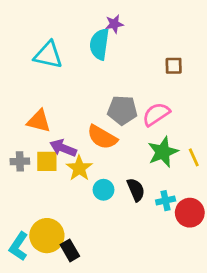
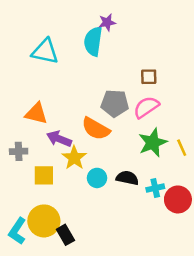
brown square: (174, 66) -> (149, 77), moved
yellow square: (47, 161) -> (44, 175), moved
black semicircle: (136, 190) -> (127, 178), turned -55

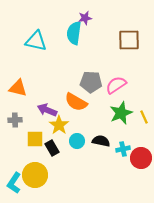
brown square: (149, 77) -> (129, 40), moved, size x1.6
orange triangle: (36, 113) -> (18, 88), moved
black rectangle: (65, 235) -> (52, 148), moved

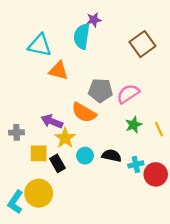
brown square: (129, 40) -> (142, 44), turned -35
orange triangle: (18, 88) -> (58, 71), moved
green star: (121, 113) -> (134, 125), size x0.7

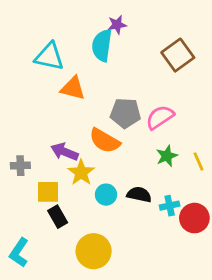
black rectangle: (57, 163) -> (58, 217), moved
yellow circle: (39, 193) -> (94, 251), moved

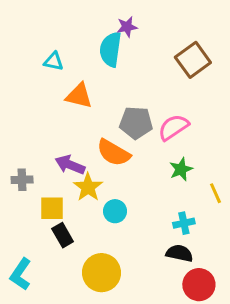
cyan triangle: (49, 56) -> (54, 61), size x0.6
yellow line: (199, 161) -> (215, 193), moved
black semicircle: (139, 195) -> (179, 253), moved
red circle: (194, 218) -> (199, 285), moved

